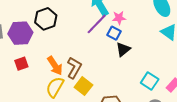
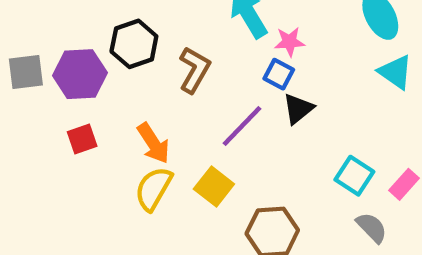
purple line: (97, 24) -> (242, 126), moved
brown L-shape: (74, 68) -> (194, 70), moved

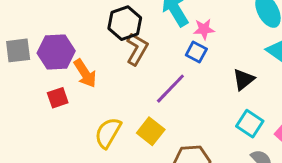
black hexagon: (134, 44) -> (125, 23), moved
black triangle: (298, 109) -> (244, 79), moved
orange arrow: (153, 143) -> (85, 73), moved

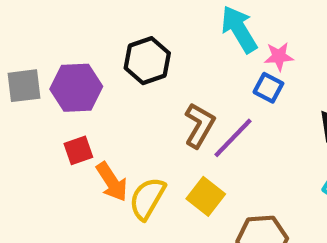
black hexagon: (125, 23) -> (147, 61), moved
brown L-shape: (137, 49) -> (199, 125), moved
orange arrow: (85, 73) -> (112, 182), moved

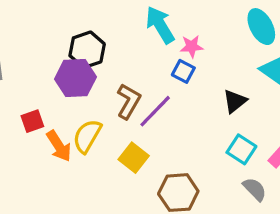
purple hexagon: (76, 88) -> (75, 78), moved
yellow semicircle: (147, 198) -> (87, 136), moved

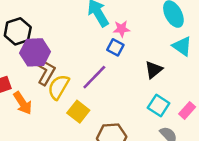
black hexagon: (87, 50) -> (18, 31), moved
brown L-shape: (129, 101) -> (46, 72), moved
yellow semicircle: (87, 136) -> (58, 87), moved

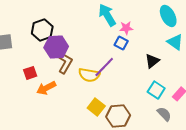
yellow semicircle: (58, 87) -> (89, 75), moved, turned -110
orange arrow: (23, 103) -> (46, 88), turned 96
yellow square: (78, 112) -> (96, 107), moved

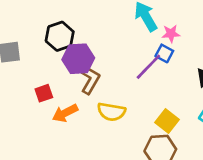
purple line: (104, 67) -> (148, 67), moved
yellow semicircle: (89, 75) -> (111, 112), moved
yellow square: (96, 107) -> (167, 121), moved

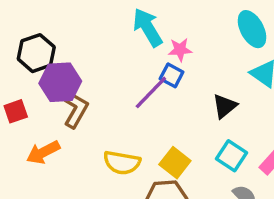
red square: (44, 93) -> (16, 111), moved
yellow semicircle: (111, 112) -> (122, 163), moved

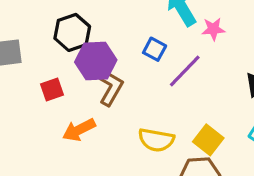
blue square: (172, 75) -> (155, 49), moved

